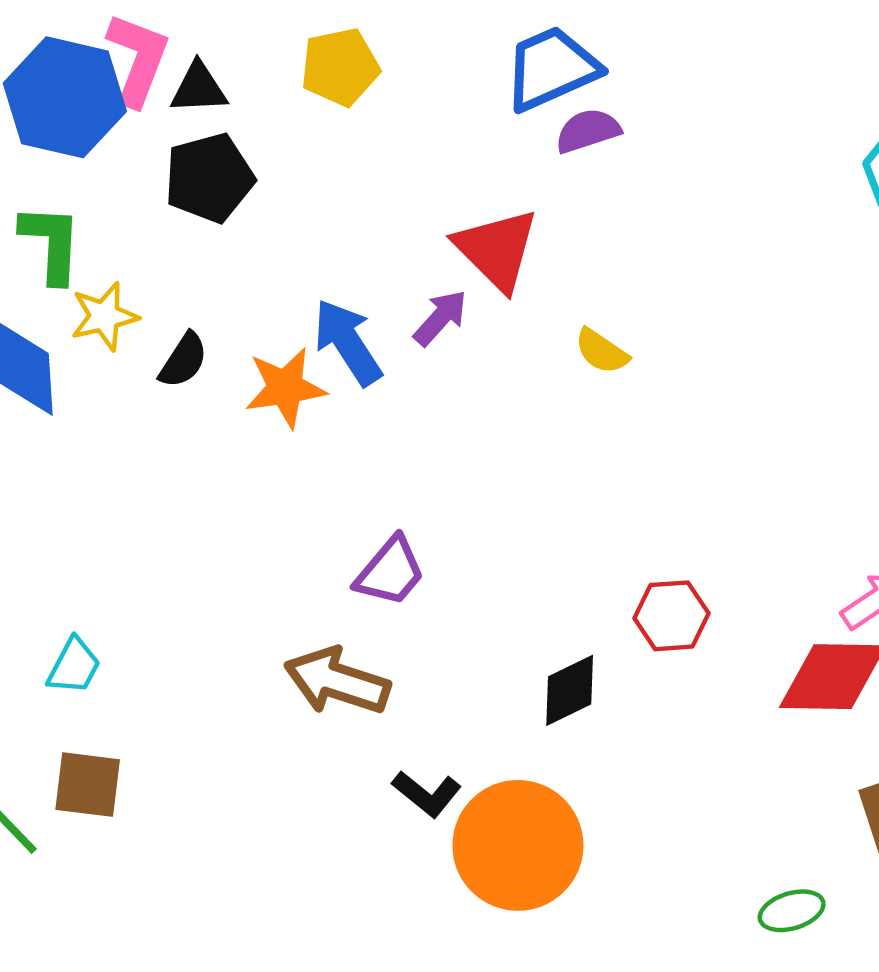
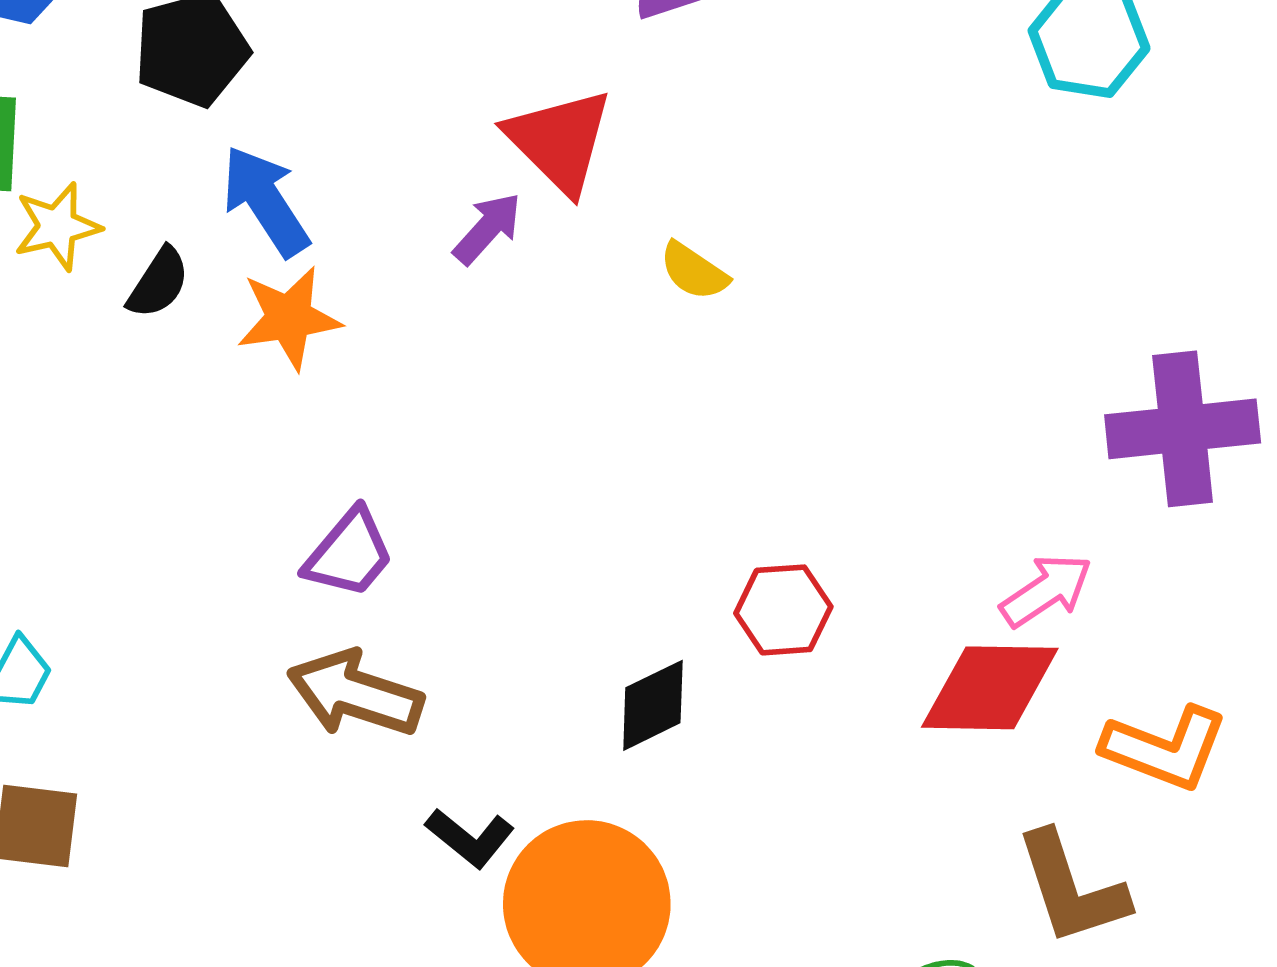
blue arrow: (348, 342) -> (266, 201), moved
purple trapezoid: (390, 572) -> (349, 553), moved

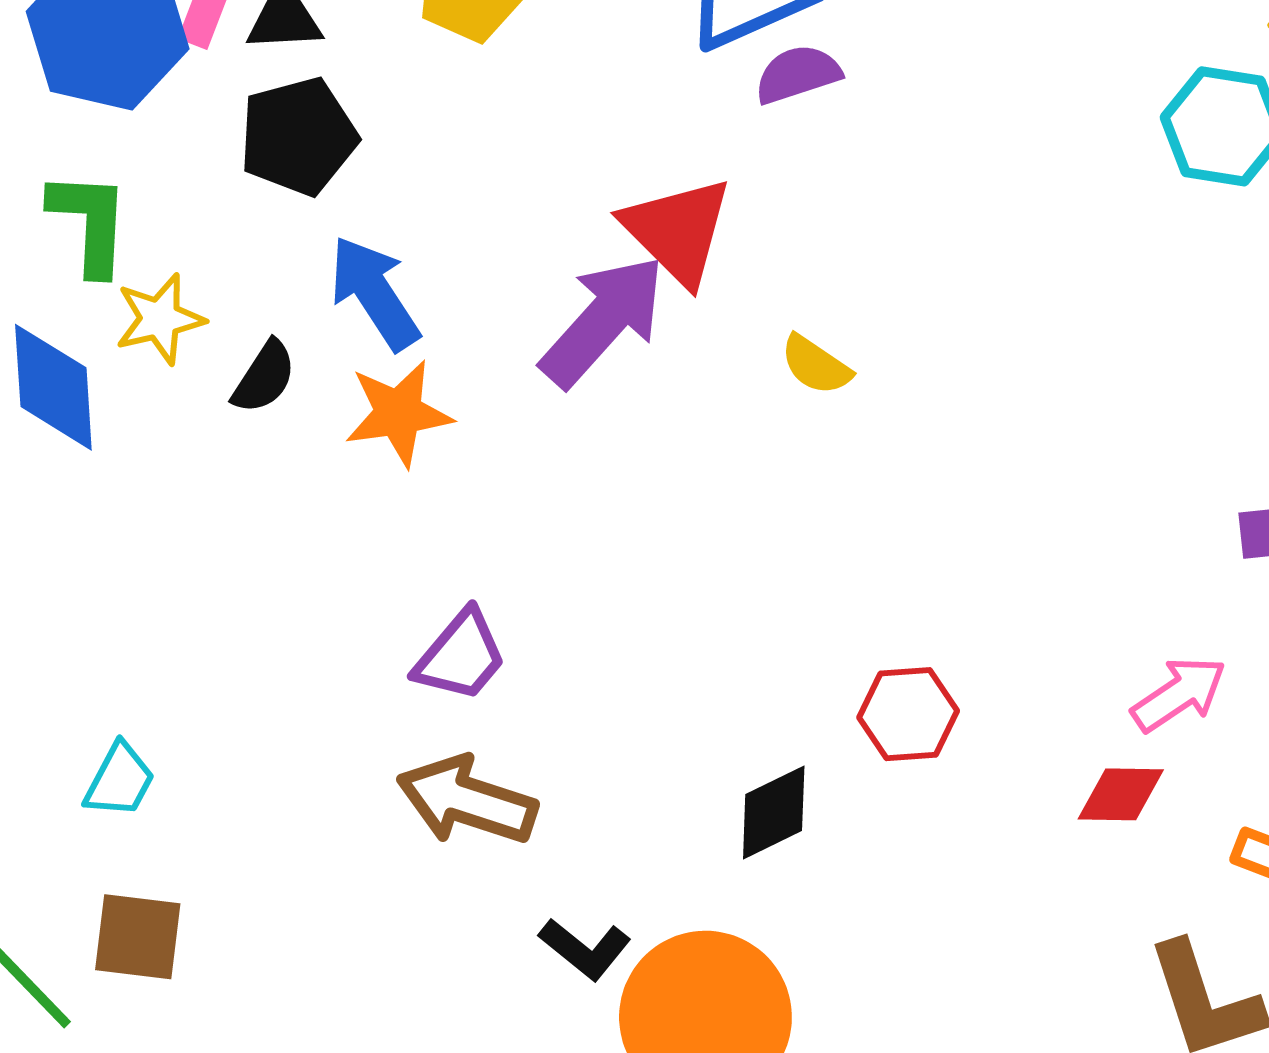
purple arrow: (487, 228) -> (603, 321), size x1.8
red diamond: (990, 688) -> (1121, 794), size x0.6

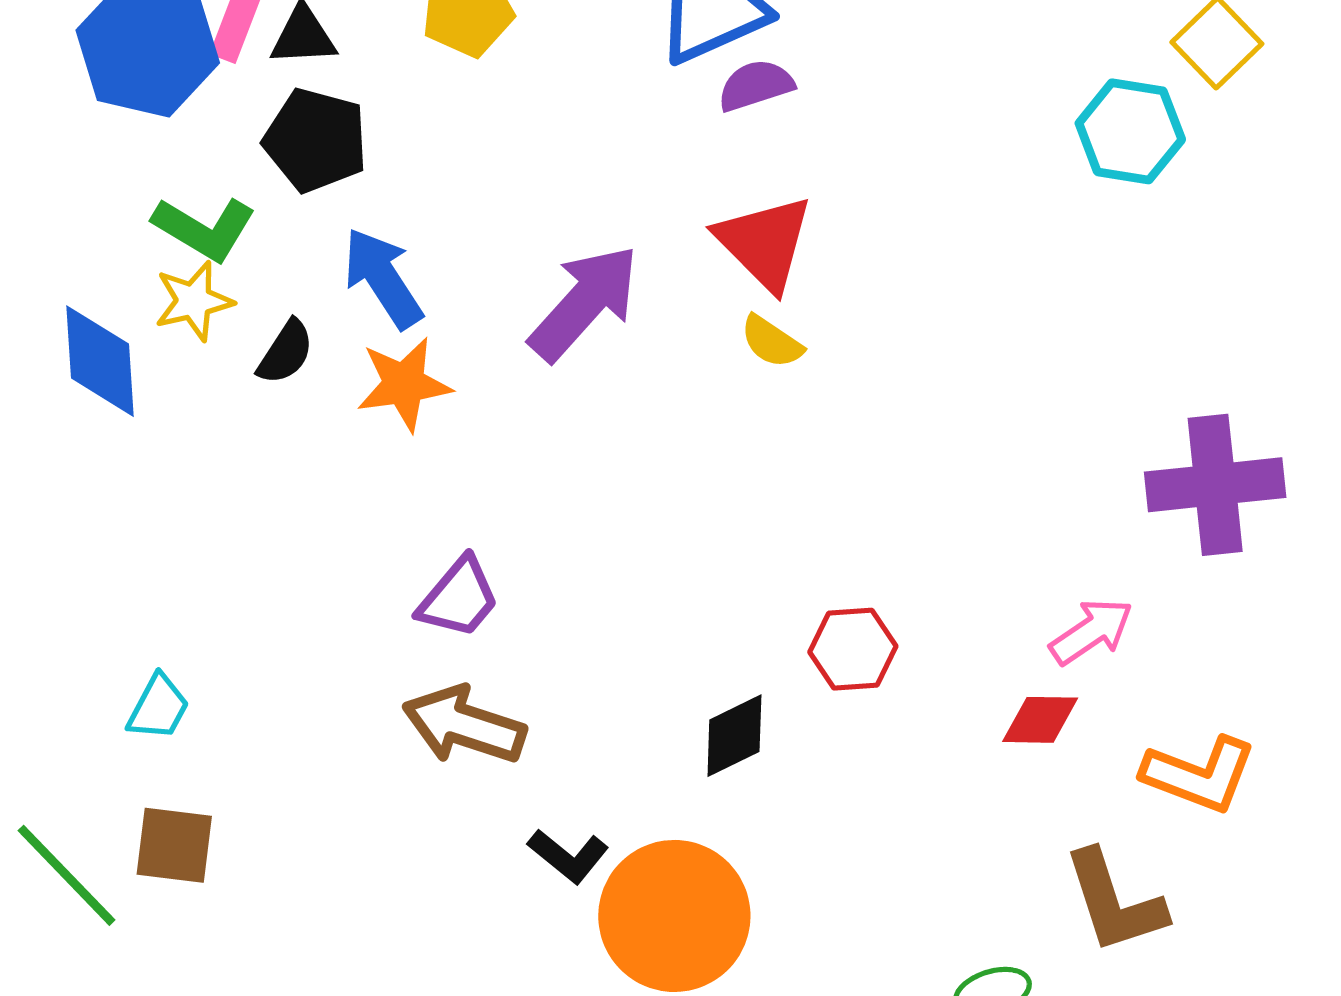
black pentagon: (298, 136) -> (316, 140), turned 30
green L-shape: (90, 223) -> (204, 229), moved, turned 118
red triangle: (677, 231) -> (764, 243), moved

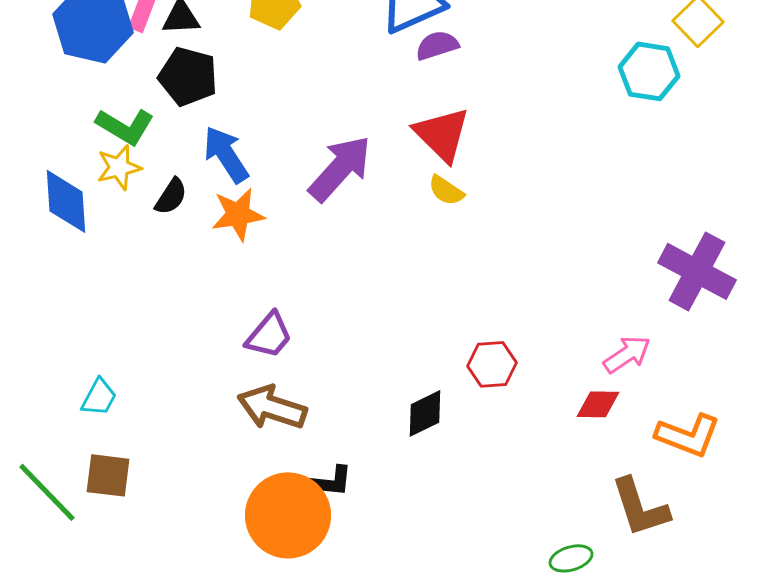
purple cross: (1215, 485) -> (697, 271), turned 34
black L-shape: (568, 856) -> (331, 481), turned -33
orange circle: (674, 916) -> (288, 515), moved

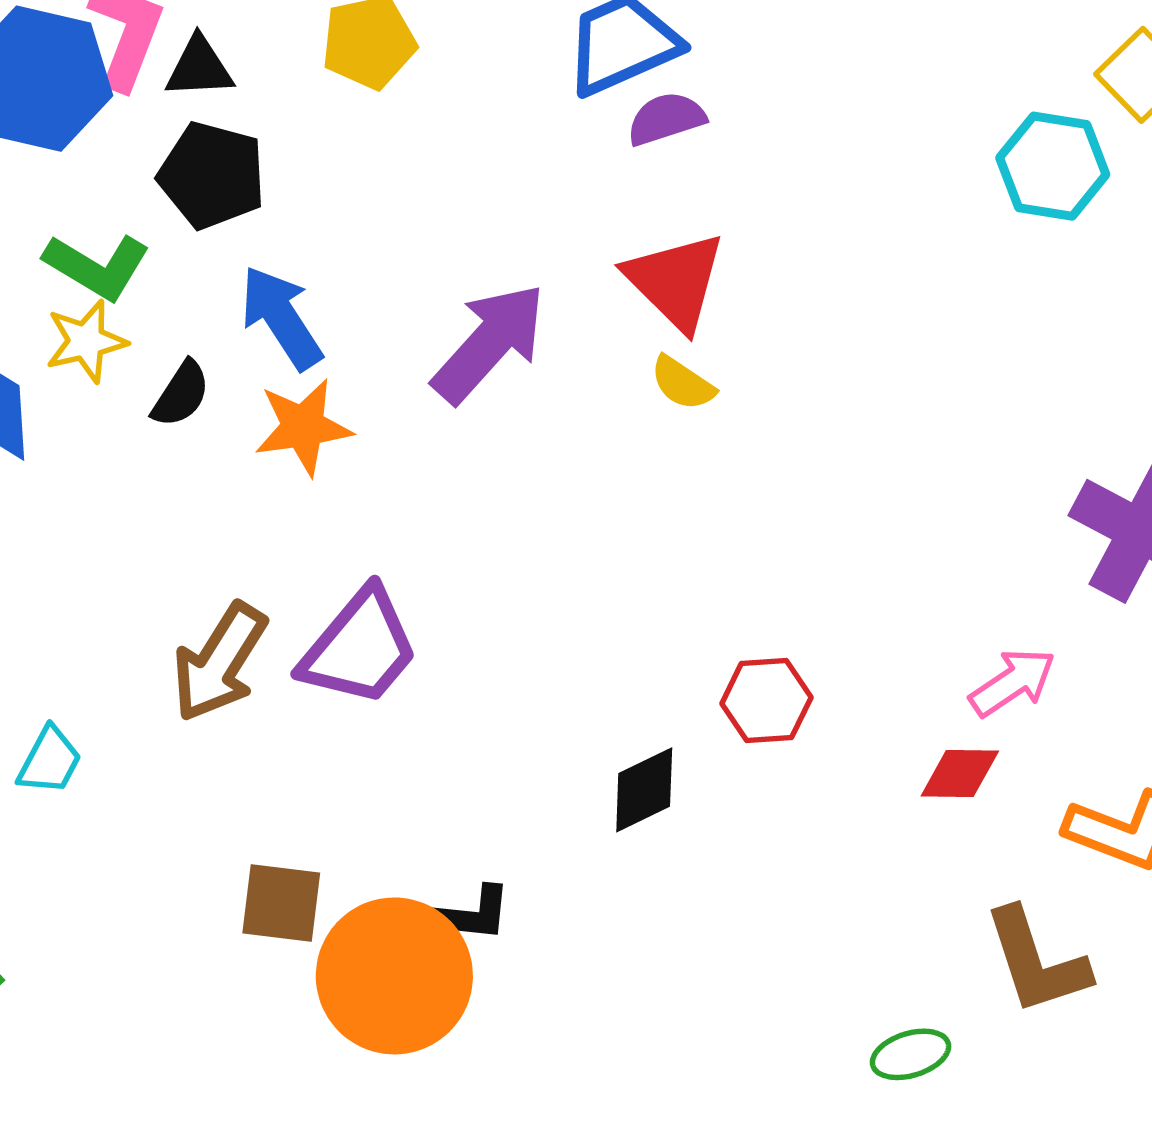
purple trapezoid: (269, 335) -> (360, 648), size x1.4
brown arrow: (272, 407) -> (219, 662), moved, turned -76
brown square: (108, 475) -> (281, 903), moved

